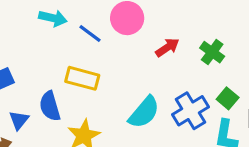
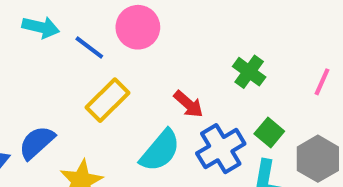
red arrow: (167, 47) -> (188, 104), moved, turned 75
yellow rectangle: (82, 78) -> (108, 100), moved, turned -60
blue semicircle: (50, 106) -> (37, 143), turned 64

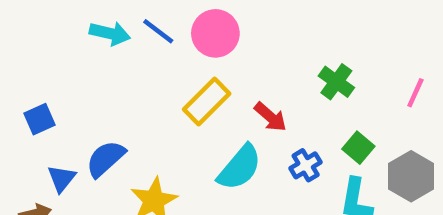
blue line: (89, 47) -> (158, 31), moved
yellow rectangle: (108, 100) -> (207, 102), moved
blue cross: (221, 149) -> (306, 165), size x0.6

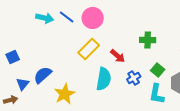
green cross: (336, 82) -> (148, 40), turned -35
cyan semicircle: (240, 167) -> (104, 79), turned -30

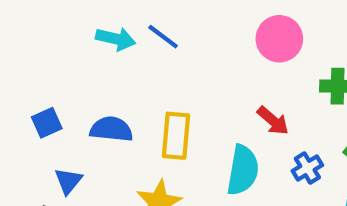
pink circle: (93, 18) -> (279, 39), moved
yellow rectangle: (89, 49) -> (176, 136), moved, turned -40
blue semicircle: (43, 75) -> (111, 129), moved, turned 48

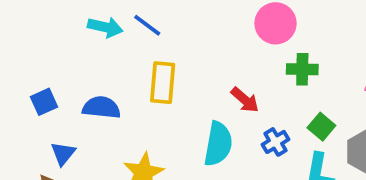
pink circle: (279, 39) -> (276, 23), moved
yellow rectangle: (176, 136) -> (163, 83), moved

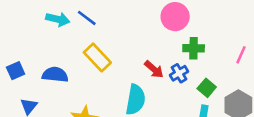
yellow rectangle: (163, 83) -> (97, 57), turned -48
blue cross: (276, 142) -> (179, 73), moved

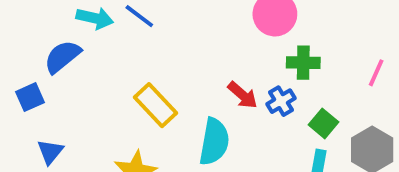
yellow rectangle: (97, 57) -> (155, 105), moved
blue semicircle: (55, 75) -> (62, 57), moved, turned -45

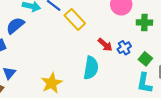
green cross: (303, 63) -> (144, 23), moved
yellow rectangle: (155, 105) -> (75, 19), moved

